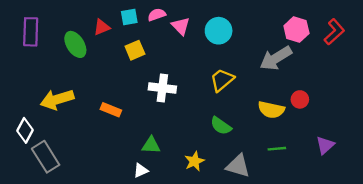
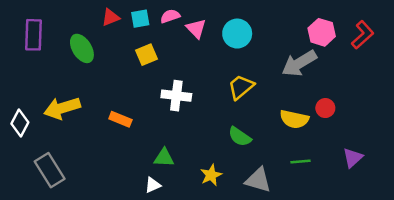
red triangle: (102, 27) -> (110, 17), moved
white diamond: (25, 130) -> (20, 123), moved

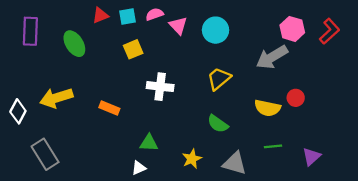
purple triangle: (353, 158) -> (311, 157), moved

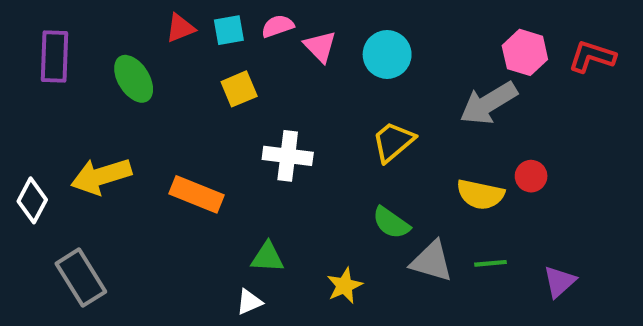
red L-shape: (330, 31) -> (592, 57), turned -120
orange rectangle: (109, 108) -> (196, 194), size x1.4
gray triangle: (235, 163) -> (432, 261), moved

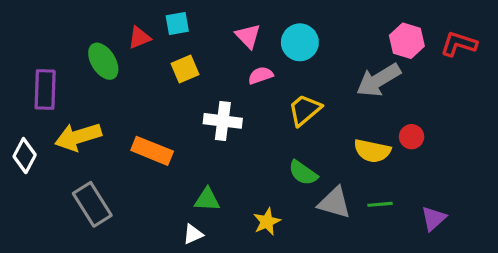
pink semicircle: (278, 26) -> (261, 75), moved
red triangle: (180, 28) -> (139, 38), moved
purple rectangle: (55, 57) -> (45, 90), moved
gray rectangle: (81, 278) -> (92, 204), moved

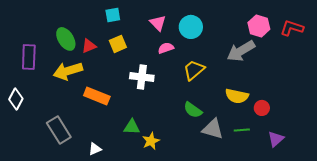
red triangle: (139, 38) -> (89, 46), moved
yellow arrow: (78, 137) -> (68, 71), moved
red circle: (412, 137) -> (262, 108), moved
yellow star: (267, 222) -> (151, 141), moved
white triangle: (193, 234) -> (95, 149), moved

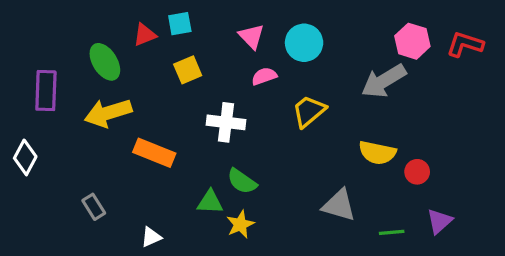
red triangle: (89, 46) -> (145, 35), moved
green semicircle: (193, 110) -> (242, 181), moved
gray rectangle: (59, 130) -> (94, 207), size x0.6
green line: (242, 130) -> (392, 232), moved

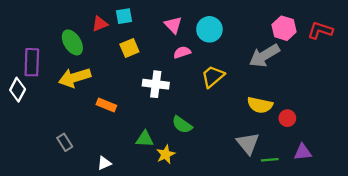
orange rectangle: (154, 153) -> (106, 105), size x0.7
white diamond: (25, 157) -> (18, 90), moved
green semicircle: (242, 181) -> (182, 125), moved
gray triangle: (339, 205) -> (248, 143), moved, turned 35
purple triangle: (439, 221) -> (303, 152), turned 36

